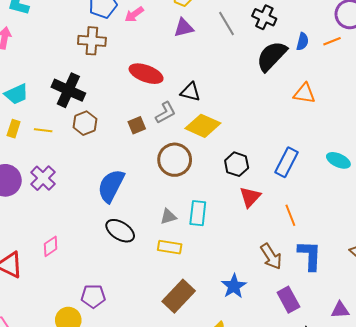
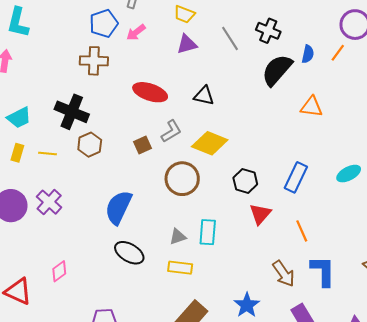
orange line: (332, 41) -> (338, 53), turned -30
black triangle: (190, 92) -> (204, 96), moved
cyan ellipse: (338, 160) -> (349, 174), turned -50

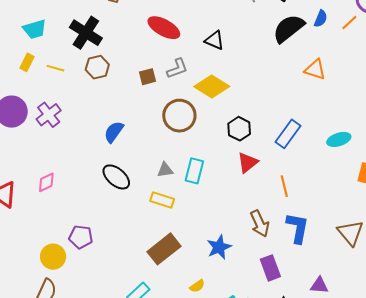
blue semicircle: (118, 207) -> (114, 132), size x0.7

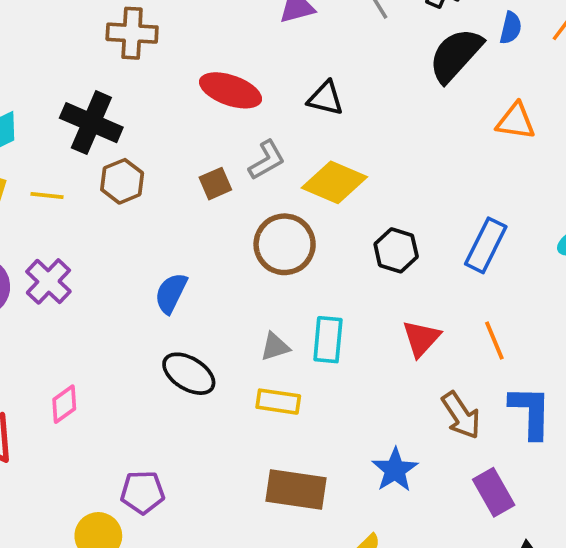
red triangle: (248, 163) -> (421, 338), moved
brown rectangle: (164, 249) -> (296, 489), turned 56

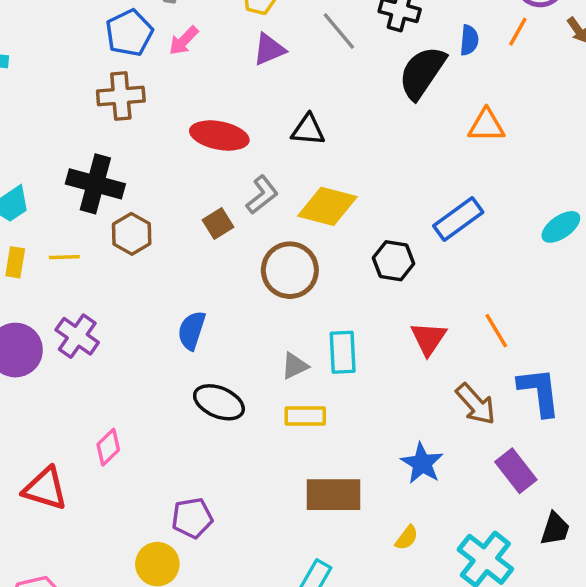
blue rectangle: (486, 245) -> (458, 219), moved, turned 36

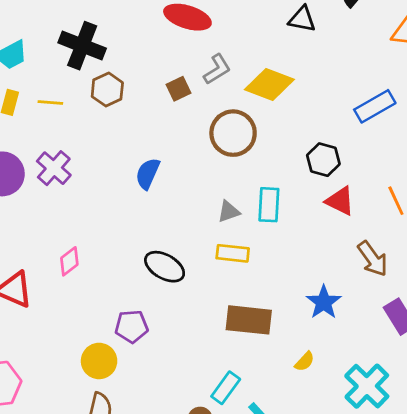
black triangle: (308, 130) -> (302, 19), moved
black hexagon: (394, 261) -> (323, 160), moved
red triangle: (429, 338) -> (340, 201), turned -44
black ellipse: (219, 402) -> (165, 267), moved

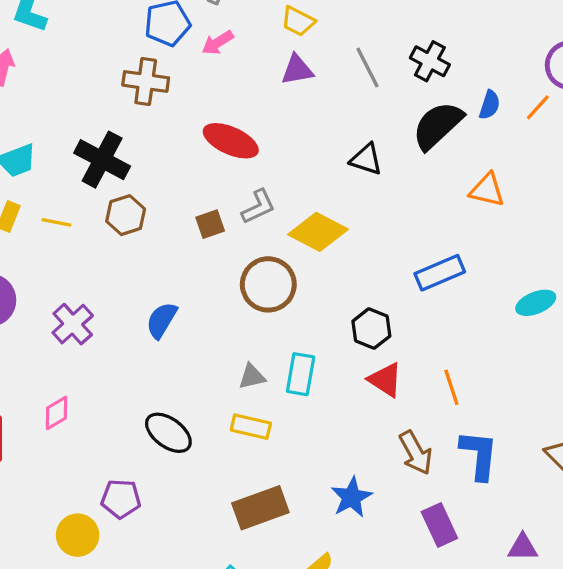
purple cross: (54, 168) -> (73, 324), moved
brown rectangle: (249, 320) -> (260, 508), turned -33

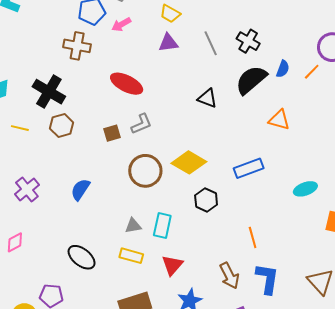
yellow diamond: (318, 232) -> (189, 162), moved
red triangle: (385, 380) -> (172, 265), moved, turned 35

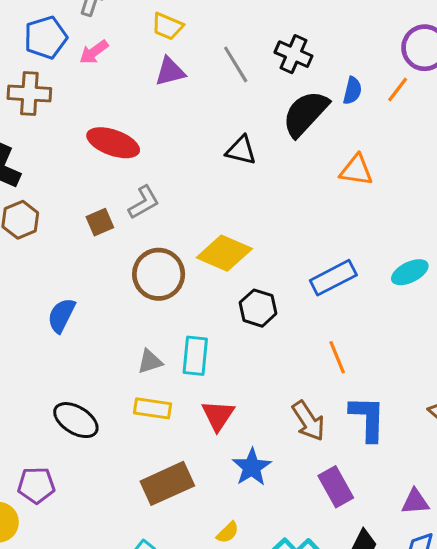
blue rectangle: (249, 168) -> (333, 278), moved

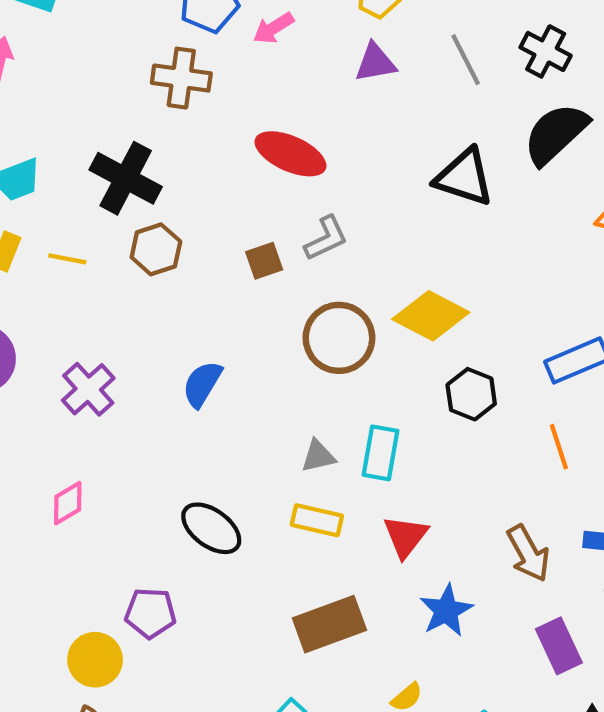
black triangle: (241, 150) -> (464, 177), size x1.4
orange line: (337, 357) -> (559, 447), moved

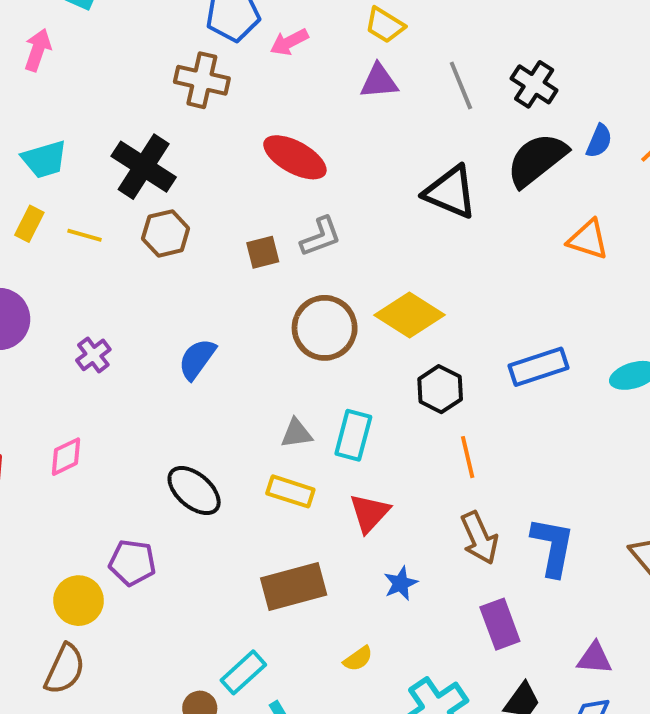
purple cross: (88, 389) -> (93, 355), size x0.7
orange line: (559, 447) -> (468, 457), moved
blue star: (446, 611) -> (401, 583), size x0.7

